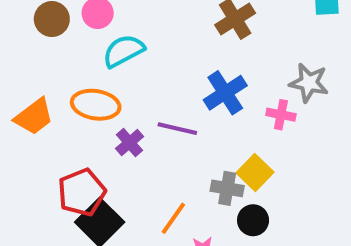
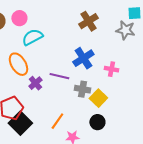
gray star: (309, 83) -> (125, 30), moved
orange ellipse: (96, 105) -> (18, 64), turned 50
gray cross: (227, 188) -> (82, 89), moved

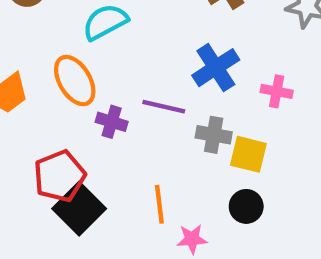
purple cross: (35, 83) -> (112, 122), turned -32
yellow square: (98, 98) -> (248, 154), turned -30
orange line: (57, 121) -> (159, 204), turned -42

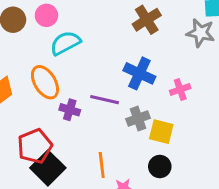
blue cross: (216, 68) -> (139, 73), turned -32
pink cross: (277, 91) -> (180, 89), turned -30
gray cross: (214, 135) -> (138, 119), turned -30

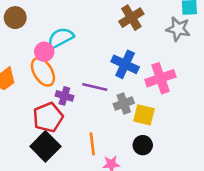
pink circle: (46, 15) -> (44, 52), moved
pink cross: (180, 89) -> (160, 78), size x1.6
red pentagon: (35, 146) -> (48, 117), moved

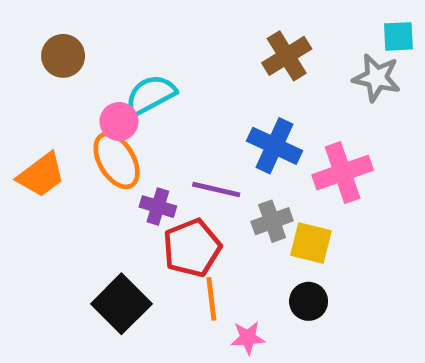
red pentagon: (48, 117) -> (192, 248), moved

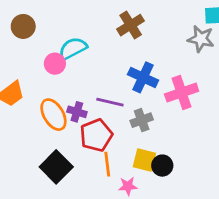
brown cross: (287, 56) -> (131, 25), moved
orange ellipse: (117, 160) -> (53, 115), moved
yellow square: (311, 243) -> (144, 160), moved

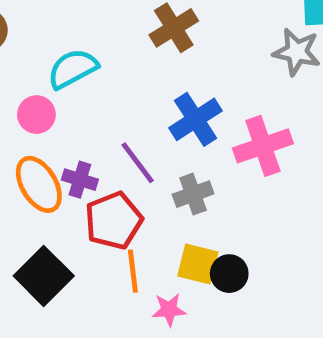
pink circle: (55, 64) -> (36, 115), moved
blue cross: (143, 77) -> (195, 119), turned 32
purple line: (110, 102) -> (138, 163), turned 40

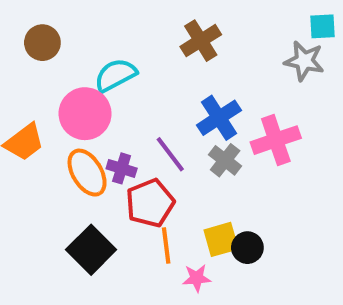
pink circle: (36, 115) -> (85, 114), size x1.6
gray cross: (193, 194) -> (225, 160), moved, turned -32
yellow square: (198, 264) -> (221, 239), turned -30

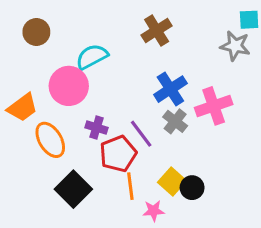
purple line: (170, 154) -> (141, 134), moved
orange ellipse: (87, 173) -> (50, 140), moved
yellow square: (221, 239) -> (172, 181), turned -32

